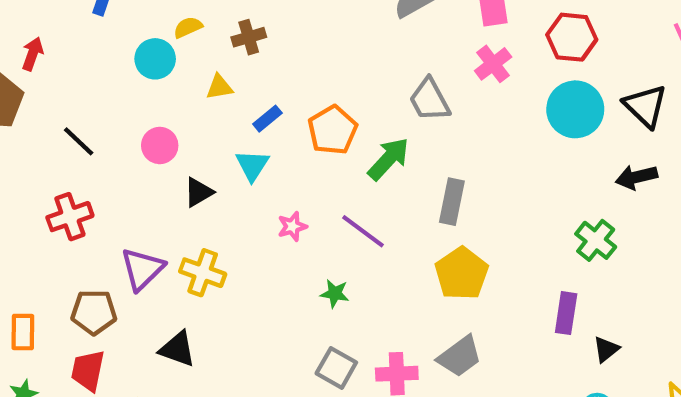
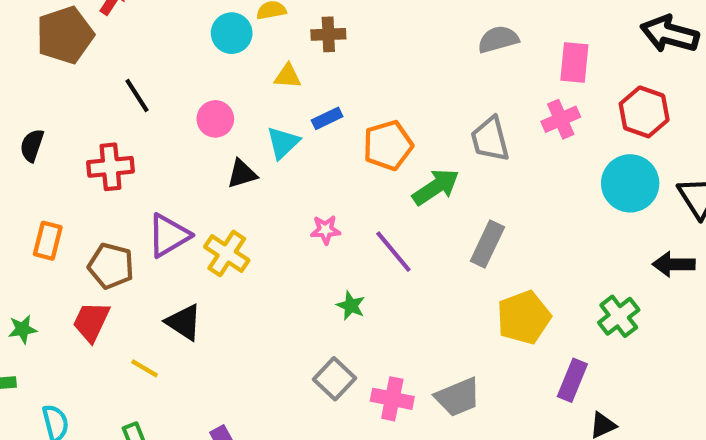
cyan triangle: (252, 165) -> (283, 143), moved
yellow pentagon: (462, 273) -> (524, 317), moved
orange rectangle: (23, 332) -> (48, 241), moved

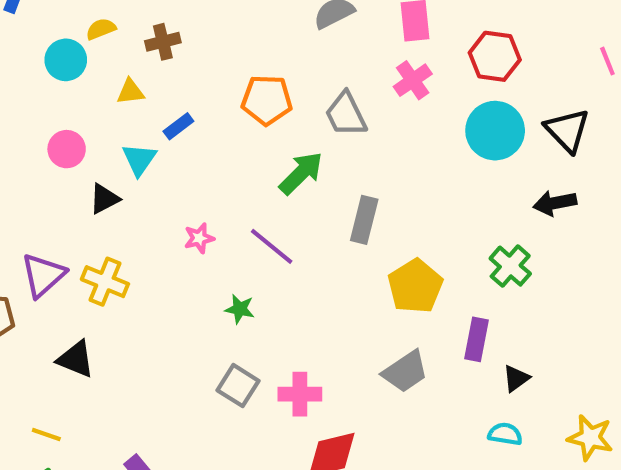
orange pentagon: (388, 145) -> (267, 100), moved, turned 30
yellow line: (145, 368) -> (46, 434), moved
gray trapezoid: (458, 397) -> (405, 372), moved

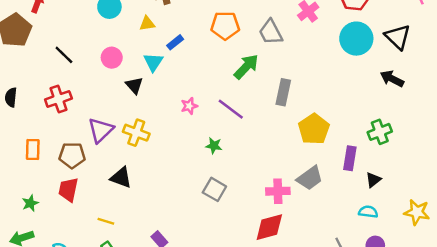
black triangle: (104, 199) -> (134, 85), turned -42
black arrow: (555, 203) -> (392, 79), turned 40
green cross: (510, 266) -> (380, 132), moved, turned 30
pink cross: (300, 394) -> (278, 191), moved

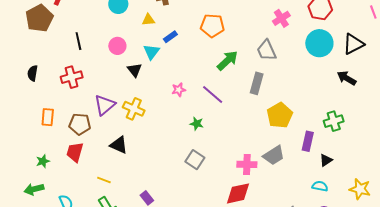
gray trapezoid: (271, 32) -> (266, 50), moved
black triangle: (398, 37) -> (353, 44), turned 45
black line: (64, 55) -> (78, 41), turned 30

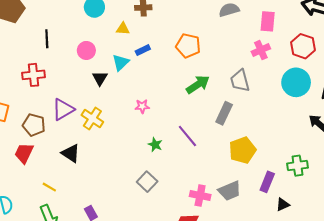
purple line: (213, 95) -> (187, 136), moved

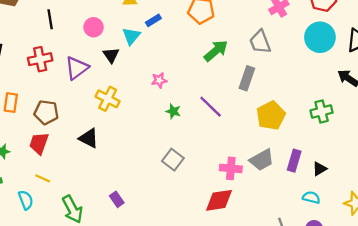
purple triangle: (63, 109) -> (77, 68), moved
green star: (155, 145) -> (173, 111), moved
green cross: (297, 166) -> (322, 112), moved
purple rectangle: (267, 182) -> (294, 161), moved
yellow line: (49, 187) -> (43, 178), moved

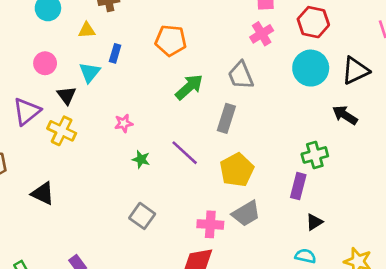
blue rectangle: (153, 20) -> (115, 53), turned -40
yellow cross: (108, 99) -> (62, 131), moved
yellow pentagon: (271, 115) -> (237, 170), moved
purple rectangle: (294, 161) -> (298, 186), moved

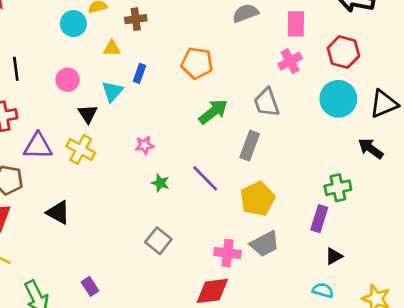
purple triangle: (27, 111) -> (38, 146), moved, turned 36

